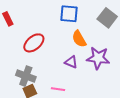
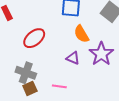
purple star: (98, 58) -> (101, 54), turned 30

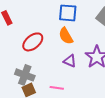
orange semicircle: (81, 34) -> (66, 36), moved

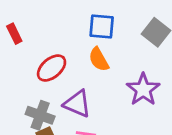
purple triangle: (70, 61) -> (77, 104), moved, size x1.5

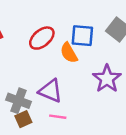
blue square: (102, 26) -> (82, 36), moved
red ellipse: (52, 68) -> (42, 38), moved

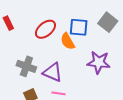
purple star: (107, 79) -> (99, 62), turned -30
gray cross: (18, 101) -> (26, 66), moved

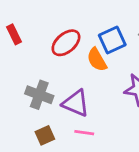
blue square: (79, 27) -> (112, 40), turned -30

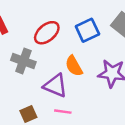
orange semicircle: (97, 60) -> (74, 66), moved
gray cross: (39, 95) -> (23, 61), moved

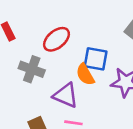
blue square: (87, 30) -> (96, 59), moved, turned 35

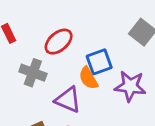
blue square: (96, 59) -> (99, 62), turned -30

